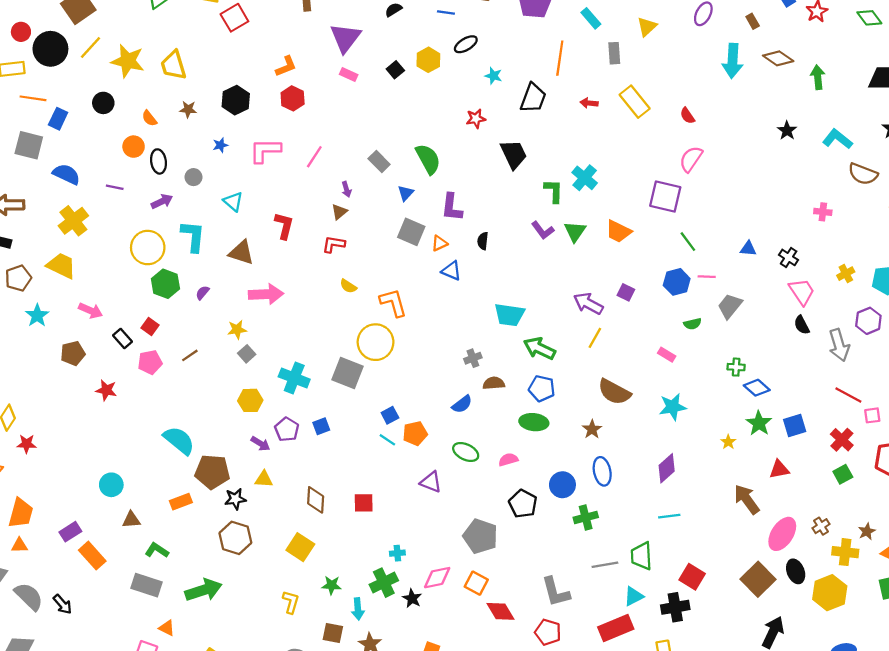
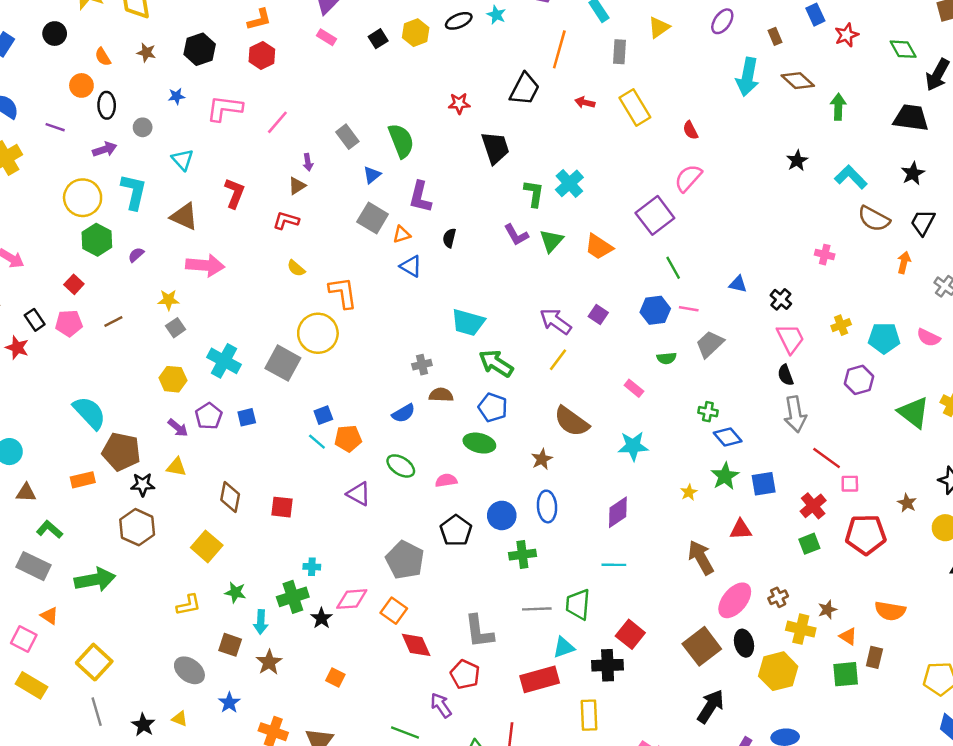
cyan star: (493, 76) -> (496, 15), moved
purple square: (665, 197) -> (655, 215), turned 32
black rectangle: (123, 339) -> (35, 320), moved
gray arrow: (839, 345) -> (795, 414), moved
yellow L-shape: (291, 602) -> (189, 605), turned 55

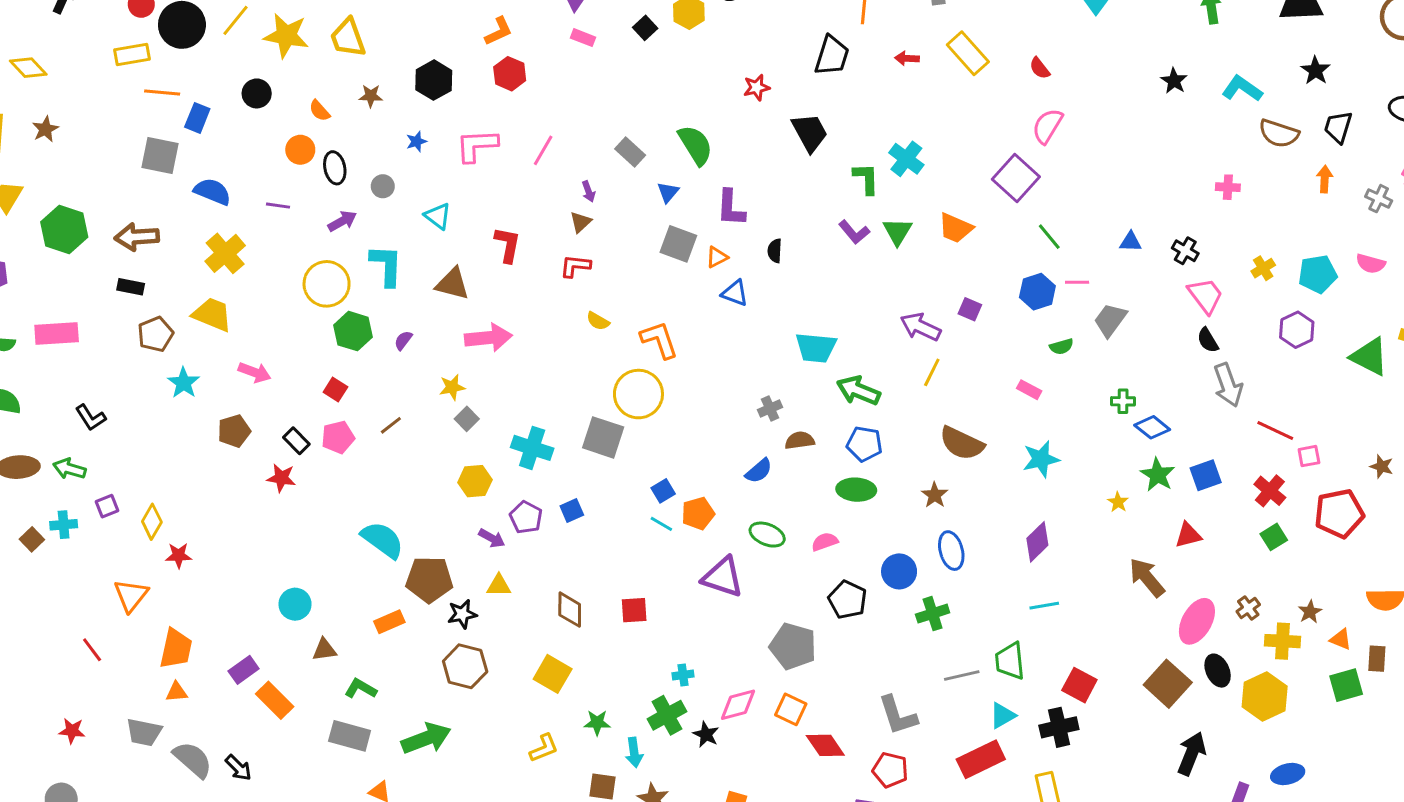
purple triangle: (359, 494) -> (723, 577), size x1.4

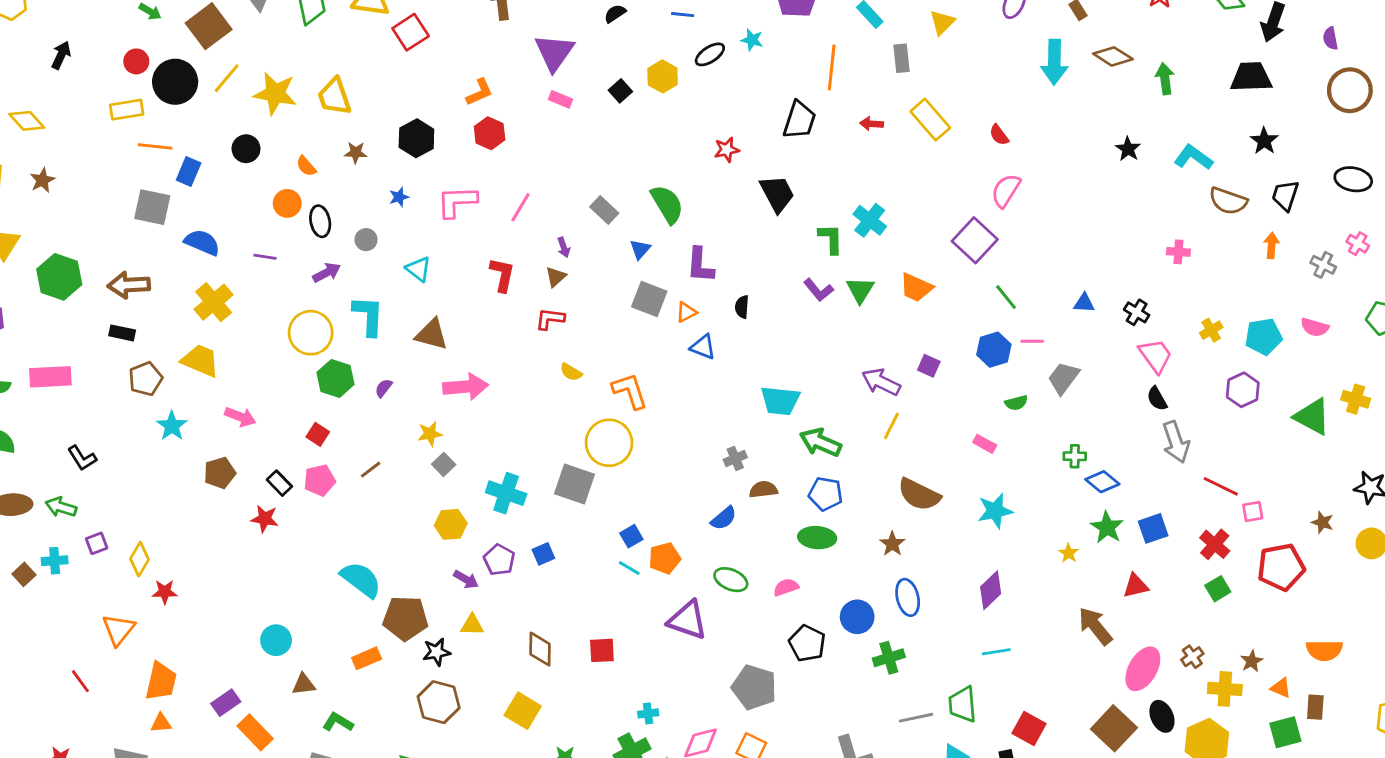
red L-shape: (508, 245) -> (502, 275), moved

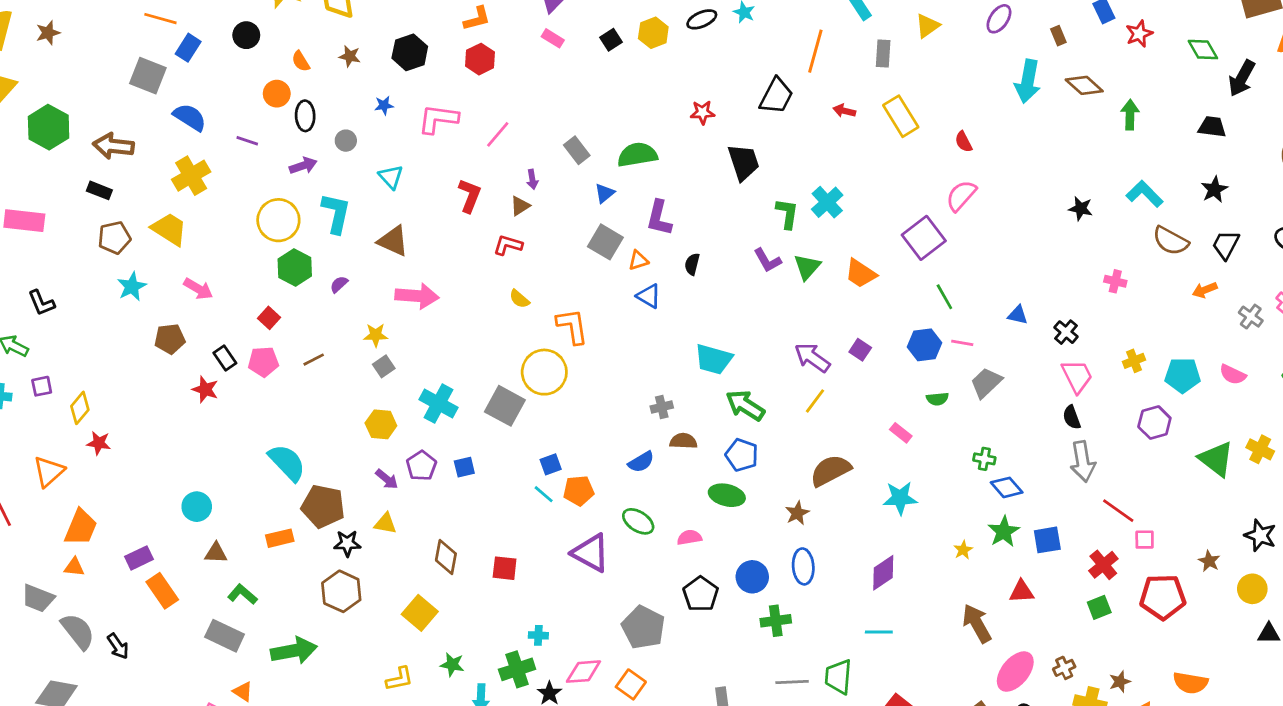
black trapezoid: (1251, 77) -> (1212, 127), size x0.7
black star: (1128, 149) -> (1081, 209), moved, turned -30
green semicircle: (667, 204) -> (637, 155), turned -78
orange arrow: (1271, 245) -> (1205, 290), turned -125
brown semicircle: (919, 494) -> (831, 470), turned 117

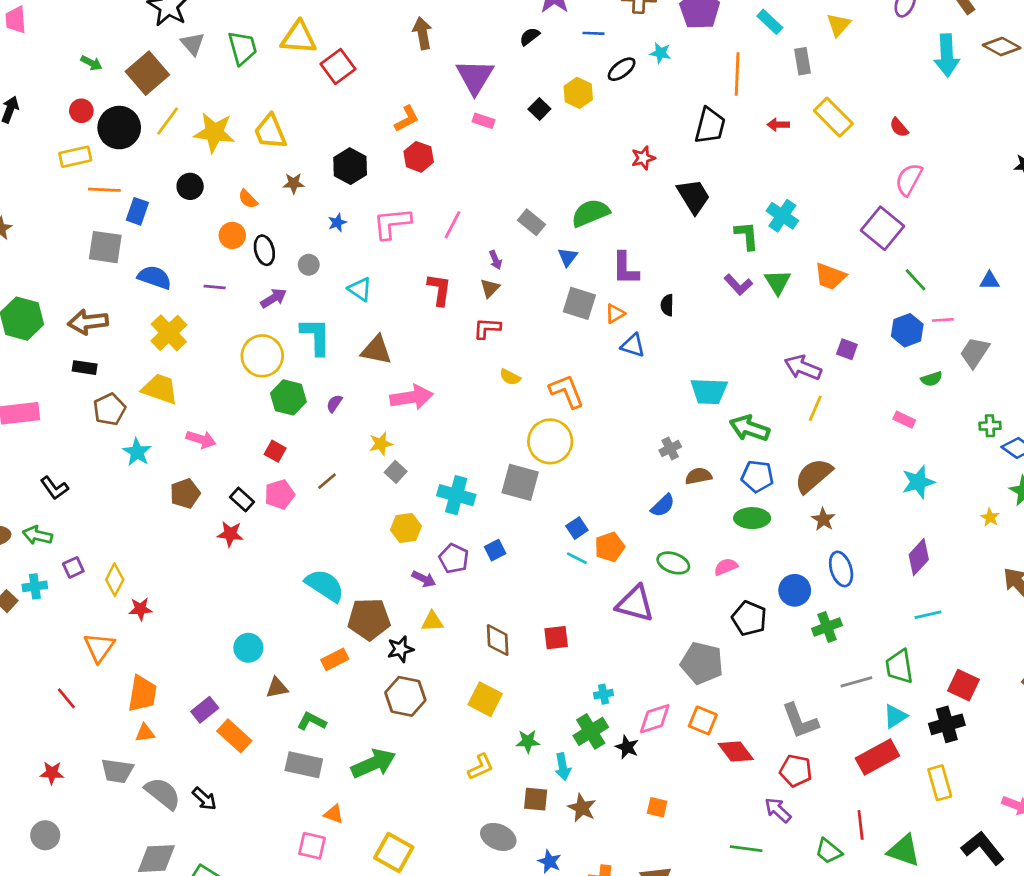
brown semicircle: (831, 470) -> (813, 476), moved

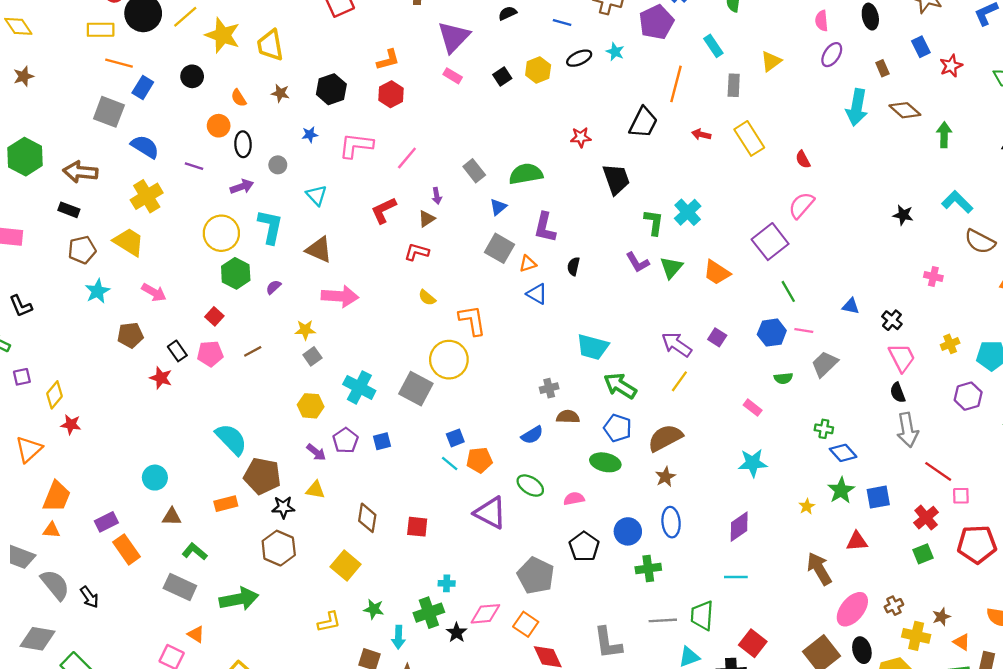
red L-shape: (439, 289) -> (384, 210), turned -136

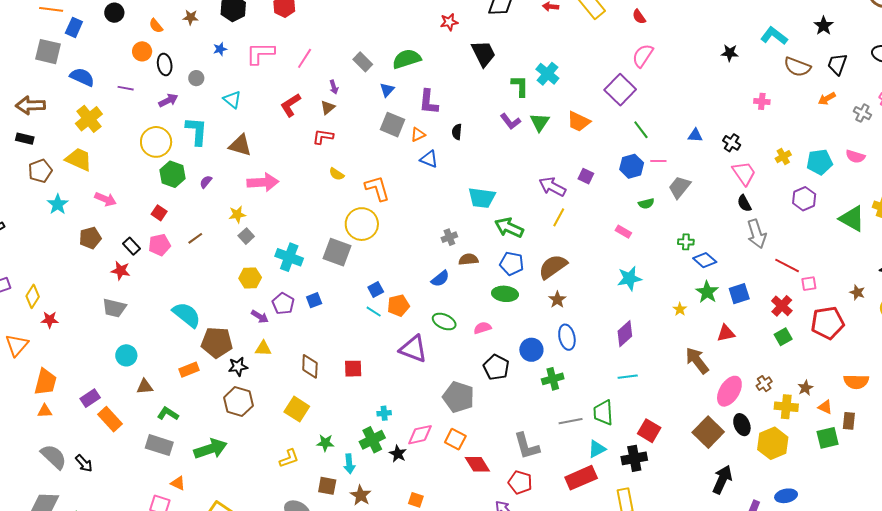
gray trapezoid: (21, 557) -> (114, 308), moved

